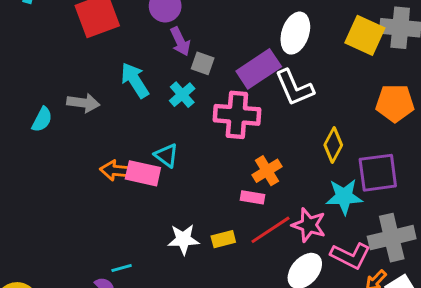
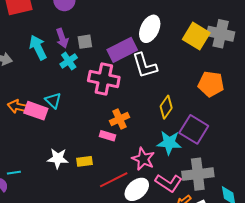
purple arrow: (180, 41) -> (62, 38), moved
gray square: (203, 63) -> (85, 42), turned -35
purple square: (378, 173) -> (194, 129), turned 32
red line: (270, 230) -> (114, 180), moved

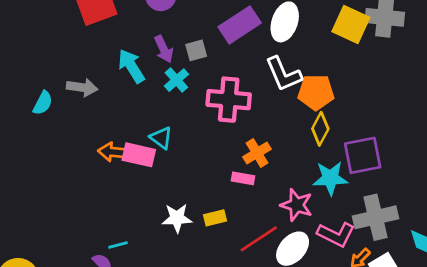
purple rectangle: (122, 50) -> (240, 25), moved
orange pentagon: (211, 84) -> (316, 92), moved
purple square: (194, 129) -> (363, 155), turned -36

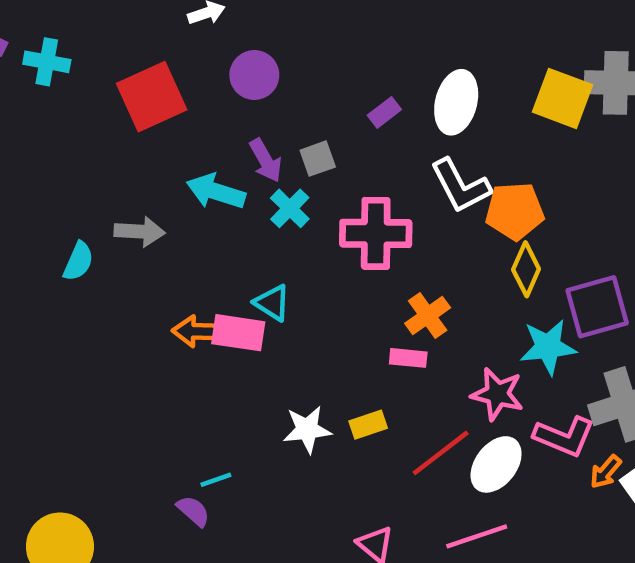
purple rectangle: (240, 25) -> (384, 112), size x0.5
cyan arrow: (131, 66) -> (216, 192), turned -36

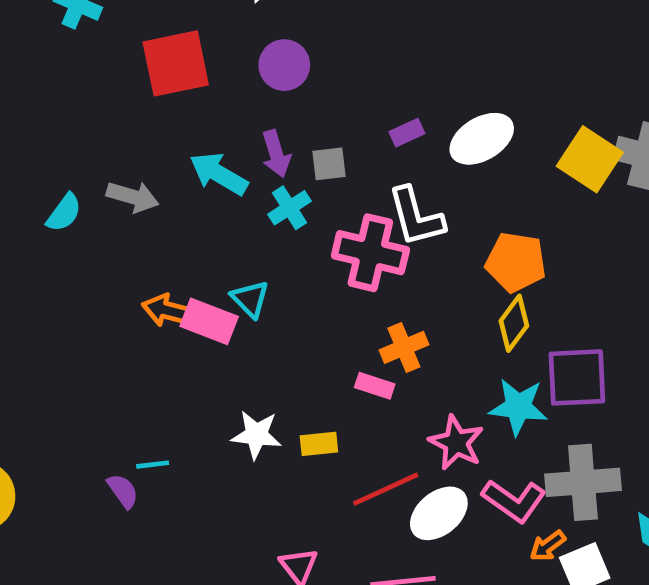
white ellipse: (456, 102) -> (482, 139), turned 32
white L-shape: (461, 186) -> (416, 217), moved

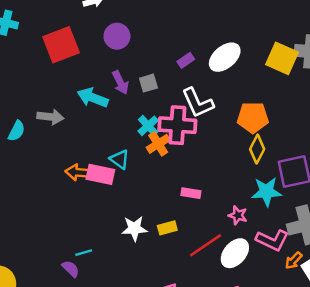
cyan cross: (289, 208) -> (148, 126), moved
orange cross: (404, 347) -> (158, 144), moved
pink star: (456, 443) -> (238, 215), size x0.7

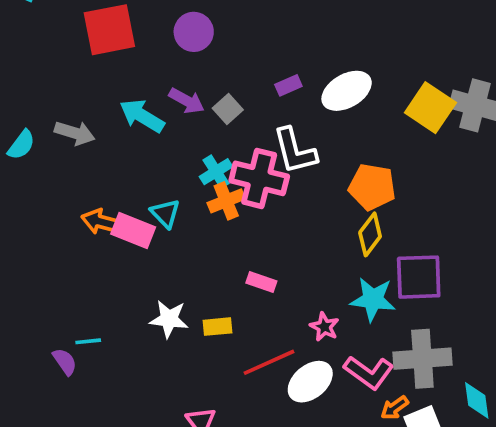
purple arrow: (120, 82) -> (187, 101), turned -45
gray square: (148, 83) -> (228, 109), turned -36

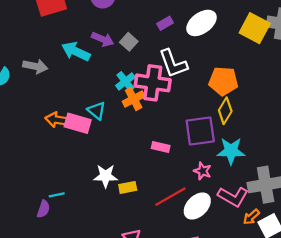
purple square: (419, 277) -> (200, 131), moved
yellow rectangle: (218, 327) -> (128, 187), moved
purple semicircle: (65, 362) -> (43, 209), turned 60

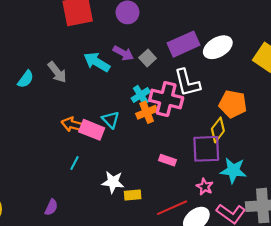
purple rectangle: (165, 23) -> (183, 44), size x2.0
gray arrow: (35, 66) -> (57, 72), turned 35
yellow diamond: (225, 111) -> (218, 130), moved
cyan line: (57, 195) -> (75, 163), moved, turned -56

